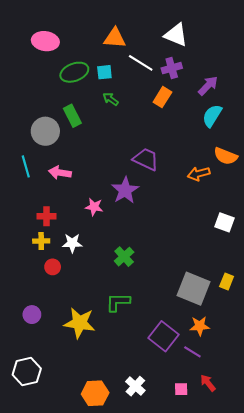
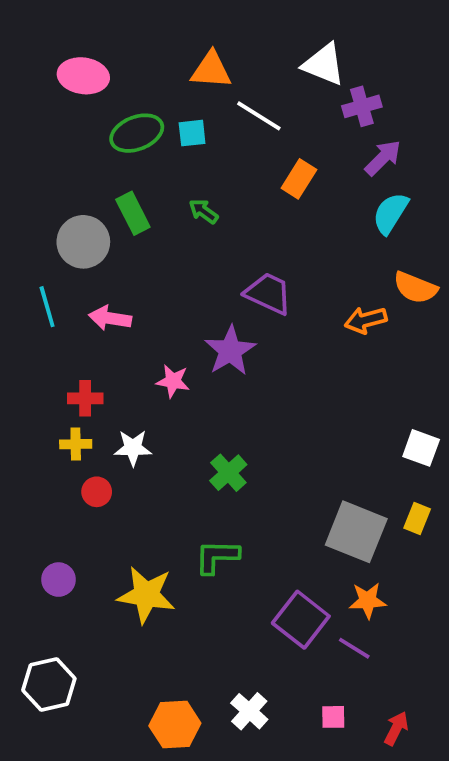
purple cross: (172, 68) -> (362, 106), moved
green arrow: (111, 99) -> (204, 211), moved
white square: (225, 222) -> (421, 448), moved
red arrow: (208, 383) -> (396, 728), moved, turned 66

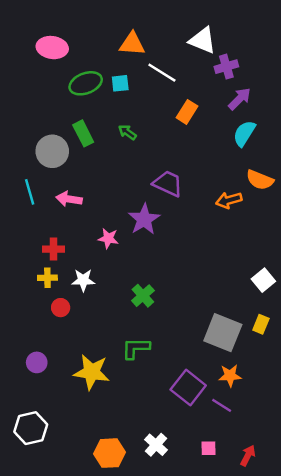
white square: (421, 448) -> (263, 280), turned 30

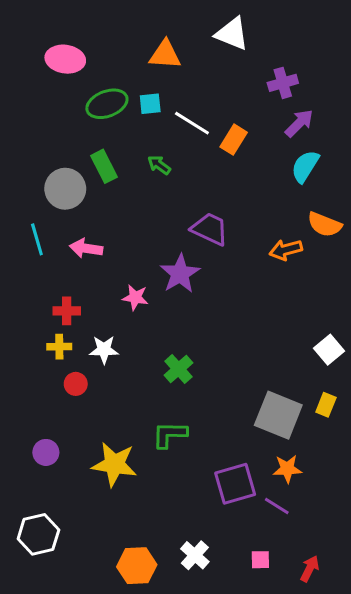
white triangle: (203, 40) -> (232, 34), moved
white line: (162, 73) -> (192, 123), moved
purple square: (188, 387) -> (235, 484), turned 36

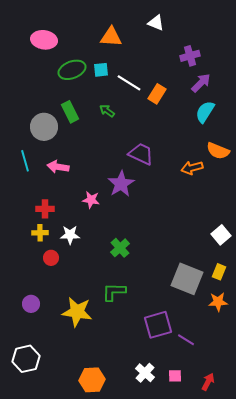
white triangle: (232, 34) -> (156, 23), size x0.7
orange star: (287, 469) -> (218, 302), moved
white cross: (195, 555) -> (145, 373), moved

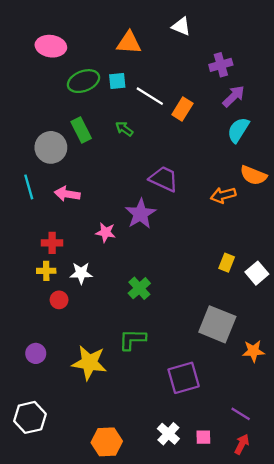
yellow rectangle: (219, 272) -> (227, 263), moved
purple line: (186, 340) -> (241, 414), moved

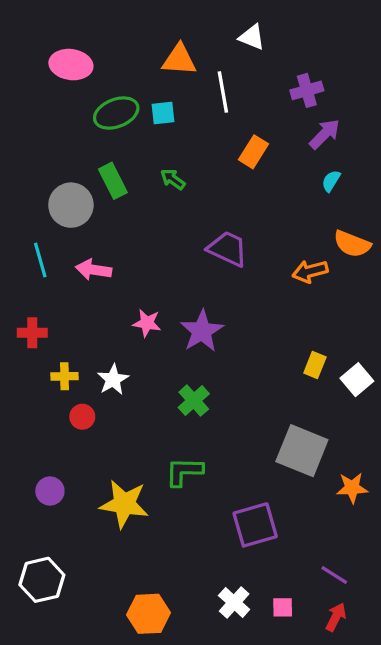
white line: (150, 96) -> (223, 92), moved, turned 48
cyan semicircle: (238, 130) -> (331, 181), size x0.6
purple star: (140, 214) -> (202, 331), moved
red cross: (52, 243) -> (32, 333), moved
white star: (81, 273) -> (113, 380), turned -30

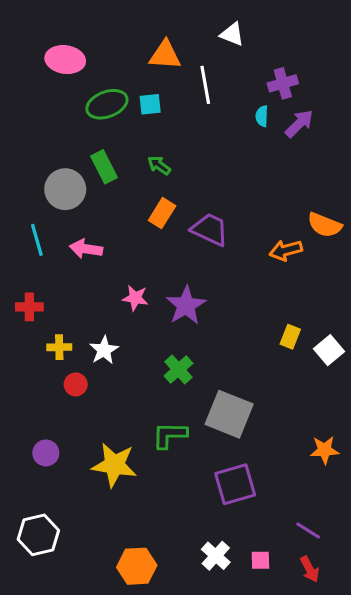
orange rectangle: (254, 152) -> (162, 213), moved
cyan semicircle: (331, 181) -> (262, 116), moved, turned -30
gray square: (302, 451) -> (229, 414), moved
red arrow: (336, 617) -> (310, 569), turned 125

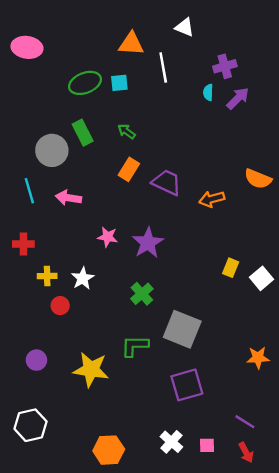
pink ellipse: (65, 60) -> (27, 47), moved
orange arrow: (286, 250) -> (212, 199), moved

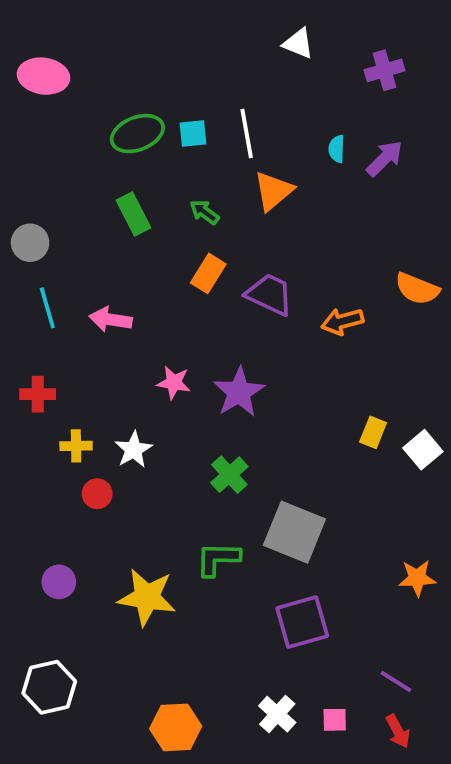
orange triangle: (131, 44) -> (273, 191), moved, turned -44
purple cross: (225, 66) -> (385, 70), moved
white line: (163, 68) -> (247, 134), moved
gray circle: (52, 150) -> (30, 243), moved, size x0.7

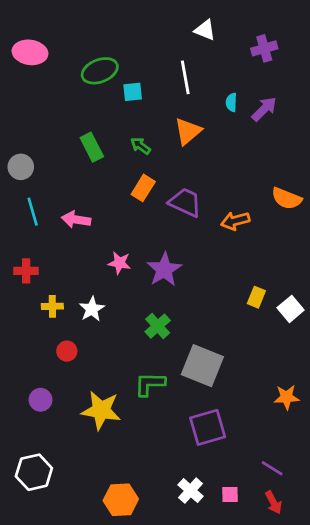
green ellipse: (137, 134) -> (100, 71), moved
white line: (247, 134) -> (185, 77), moved
red circle: (97, 494) -> (67, 351), moved

